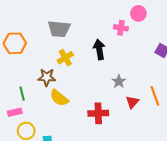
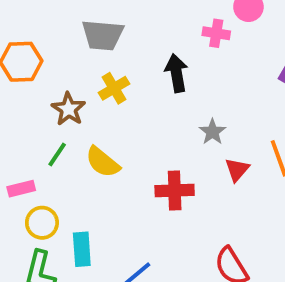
brown star: (47, 77) -> (69, 109), moved, turned 30
green line: (22, 94) -> (57, 155), moved, turned 48

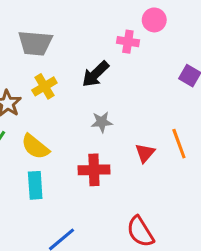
black arrow: (176, 73) -> (95, 74), turned -124
gray star: (212, 132) -> (102, 122), moved, turned 30
cyan rectangle: (82, 249) -> (35, 185), moved

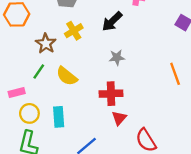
red triangle: (145, 153) -> (119, 118), moved
cyan rectangle: (35, 185) -> (59, 117), moved

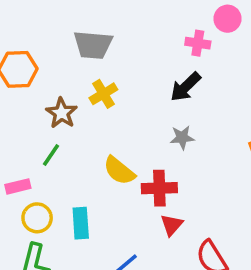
black arrow: (112, 21) -> (186, 87), moved
gray star: (117, 58) -> (182, 137), moved
yellow semicircle: (67, 76) -> (119, 171), moved

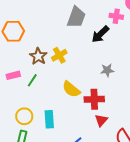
gray trapezoid: (93, 45) -> (76, 17), moved, turned -75
black arrow: (186, 87) -> (100, 34), moved
yellow cross: (103, 94) -> (59, 55), moved
pink rectangle: (18, 186) -> (13, 75), moved

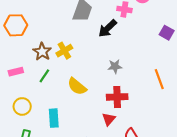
green line: (32, 80) -> (44, 76), moved
red cross: (94, 99) -> (117, 97), moved
yellow circle: (24, 116) -> (22, 106), moved

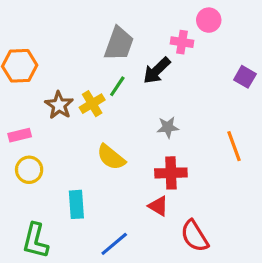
green line: (44, 76) -> (117, 86), moved
yellow circle: (22, 106) -> (29, 170), moved
red triangle: (109, 119) -> (158, 206), turned -40

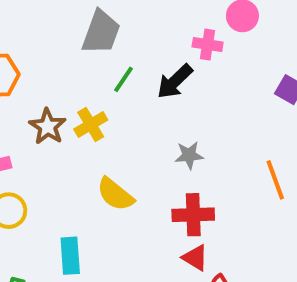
gray trapezoid: (119, 44) -> (101, 32), moved
green line: (117, 86) -> (123, 79), moved
red triangle: (158, 206) -> (195, 258), moved

